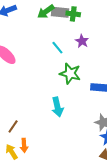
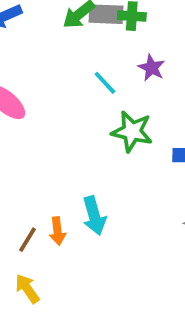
cyan arrow: (57, 107) -> (94, 216), moved
orange arrow: (24, 145) -> (57, 231), moved

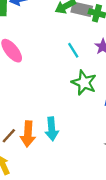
orange arrow: (57, 231) -> (28, 134), size x1.5

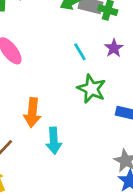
orange arrow: (28, 134) -> (32, 113), moved

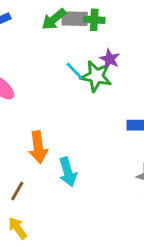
green star: (92, 89) -> (96, 76), moved

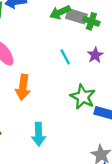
green star: (96, 76) -> (83, 97), moved
orange arrow: (38, 147) -> (23, 87), moved

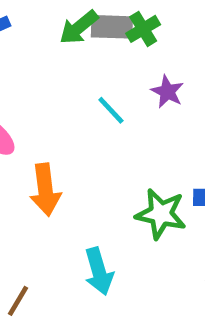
green cross: (91, 21) -> (143, 29), turned -35
green star: (83, 97) -> (161, 214), moved

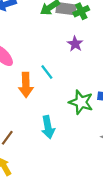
purple star: (167, 92) -> (75, 44), moved
cyan line: (111, 110) -> (47, 72), moved

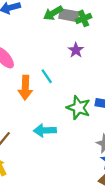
cyan arrow: (48, 127) -> (45, 130), turned 95

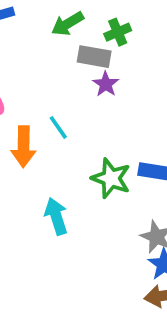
gray rectangle: (69, 15) -> (94, 57), moved
cyan arrow: (45, 130) -> (56, 216), turned 75

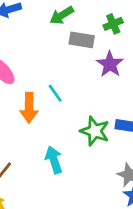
green cross: (118, 32) -> (113, 24), moved
purple star: (106, 84) -> (110, 64), moved, size x1.4

